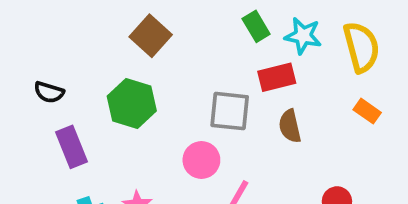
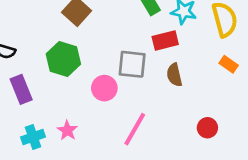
pink circle: (201, 160) -> (104, 88), moved

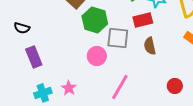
green hexagon: (63, 59) -> (95, 20), moved

